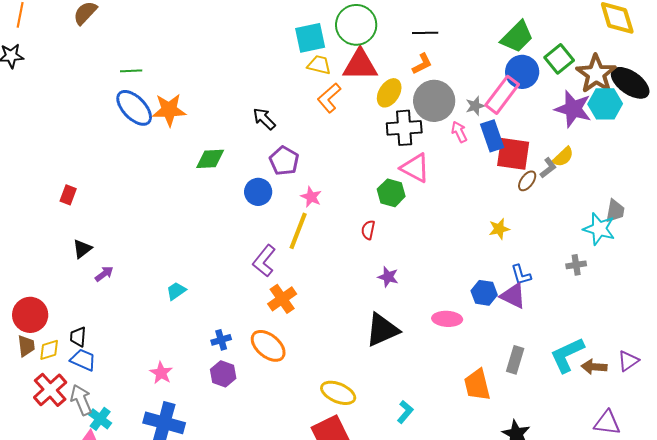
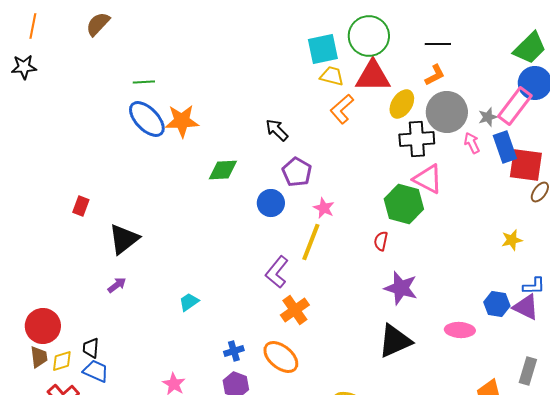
green hexagon: (391, 193) -> (404, 204), size x1.4
black triangle: (82, 249) -> (124, 239), moved, size x1.6
blue L-shape: (521, 275) -> (534, 286), turned -75
purple star: (388, 277) -> (401, 288), size x1.6

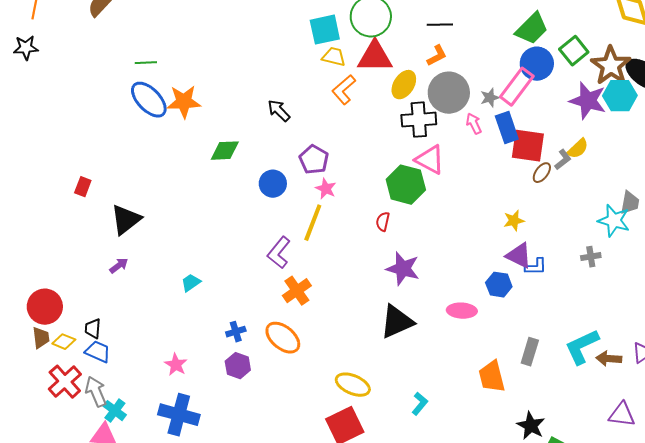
purple pentagon: (297, 172) -> (314, 160), moved
purple triangle: (526, 307) -> (519, 256), moved
yellow diamond: (62, 361) -> (64, 342), turned 40

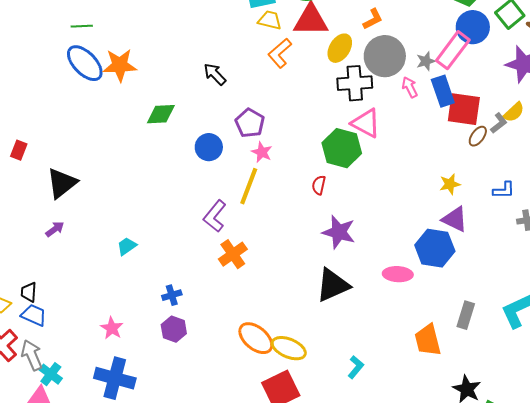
blue L-shape: (536, 267) -> (504, 190), moved
blue hexagon: (499, 285) -> (435, 248), size x1.5
orange ellipse: (283, 338) -> (256, 338), moved

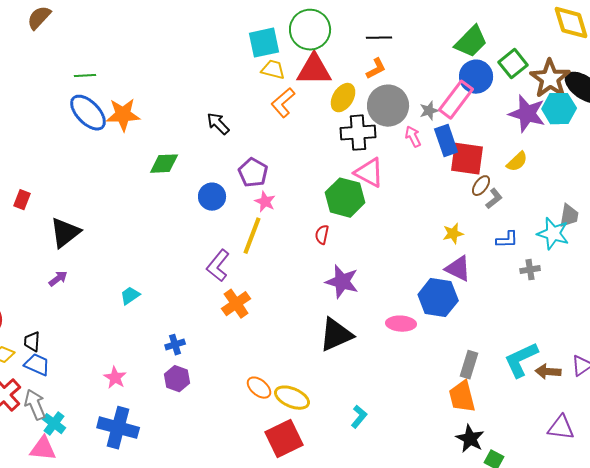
gray L-shape: (499, 123) -> (494, 199), moved
orange ellipse: (256, 338) -> (259, 388), size x0.7
orange trapezoid: (428, 340) -> (462, 397), moved

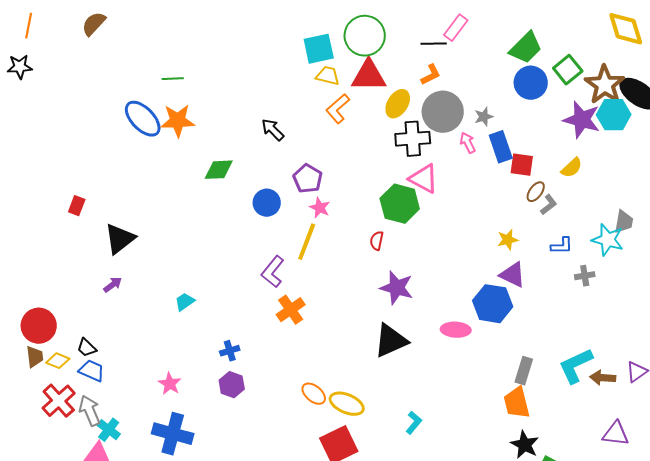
green line: (85, 76) -> (173, 79), moved
pink rectangle: (456, 100) -> (456, 28), moved, size x0.7
red square: (467, 159) -> (522, 165), size x0.7
black trapezoid: (32, 342) -> (87, 348), turned -50

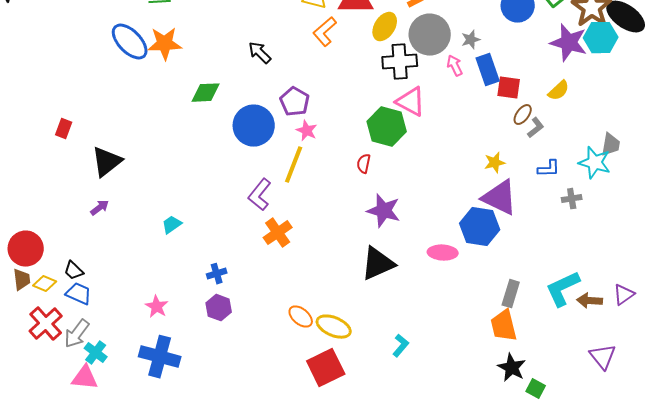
blue circle: (267, 203) -> (254, 126), size x1.5
purple triangle: (513, 275) -> (500, 198), size x1.4
gray arrow: (90, 411) -> (77, 334), turned -120
purple triangle: (616, 434) -> (603, 357), turned 44

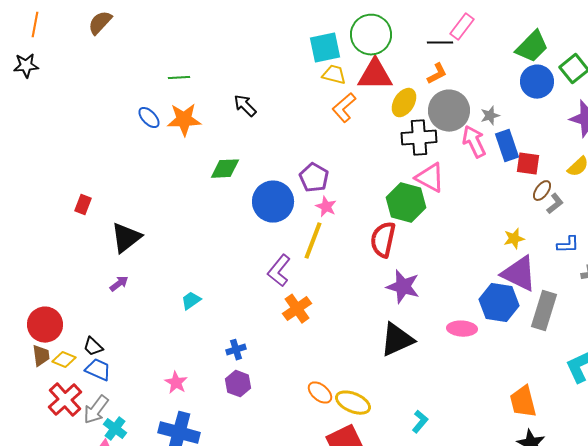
blue ellipse: (130, 42) -> (149, 118), size x0.6
black arrow: (260, 53) -> (245, 106), moved
pink arrow: (455, 66) -> (474, 142), size x1.5
red semicircle: (364, 164) -> (383, 240), size x1.8
gray rectangle: (511, 294) -> (544, 311), moved, size x1.4

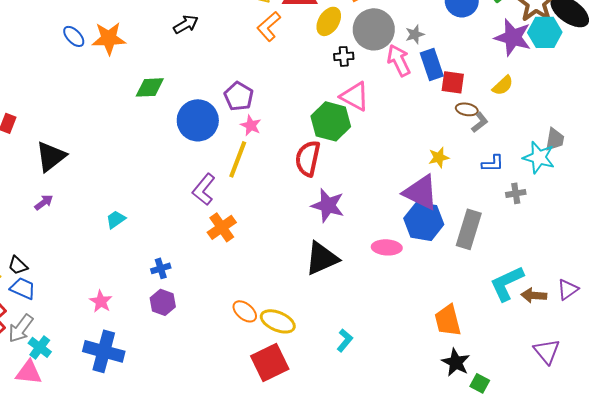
black arrow: (245, 106) -> (186, 24), moved, turned 105
black cross: (419, 138) -> (344, 56), size x0.6
brown ellipse: (542, 191) -> (467, 109), turned 65
purple triangle: (519, 274) -> (421, 192), moved

